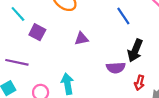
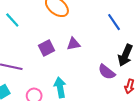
purple square: (37, 32) -> (47, 48), moved, turned 35
purple semicircle: (116, 68) -> (107, 72), turned 42

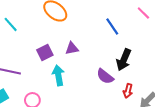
cyan arrow: (60, 87) -> (58, 75), moved

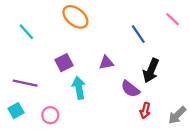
purple triangle: (72, 48) -> (106, 63), moved
red arrow: (128, 91) -> (145, 111), moved

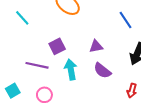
purple line: (25, 83) -> (37, 65), moved
purple semicircle: (130, 89) -> (102, 71), moved

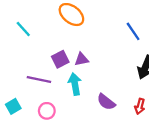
purple triangle: (96, 46) -> (82, 59), moved
purple semicircle: (102, 71) -> (106, 102), moved

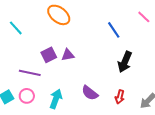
cyan arrow: (75, 84) -> (56, 99), moved, turned 30
pink circle: (47, 111) -> (27, 96), moved

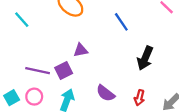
blue line: (114, 30) -> (121, 22), moved
purple square: (49, 55) -> (64, 71), moved

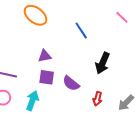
purple square: (64, 71) -> (47, 77), moved, turned 35
purple semicircle: (105, 93) -> (71, 83), moved

